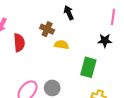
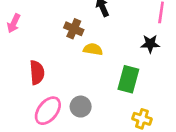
red semicircle: (19, 43) -> (37, 72), moved

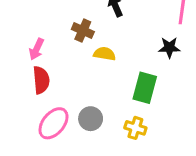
pink arrow: (14, 23) -> (36, 49), moved
yellow cross: (142, 119) -> (135, 128), moved

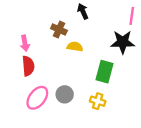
black star: (169, 48) -> (123, 42), size x1.5
pink arrow: (36, 49) -> (25, 43), turned -35

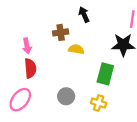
brown cross: (59, 30) -> (61, 32), turned -32
pink ellipse: (37, 98) -> (20, 100), moved

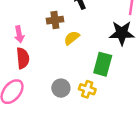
yellow semicircle: (76, 49) -> (72, 38), turned -48
yellow cross: (99, 103) -> (87, 89), moved

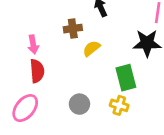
green rectangle: (103, 64) -> (126, 78), turned -30
yellow cross: (87, 89) -> (119, 105), moved

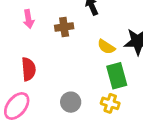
pink arrow: (33, 44) -> (29, 19), moved
yellow semicircle: (91, 48) -> (106, 47), moved, turned -108

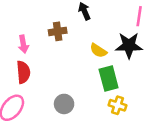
pink arrow: (29, 19) -> (23, 44), moved
yellow cross: (110, 103) -> (117, 105), moved

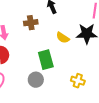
green rectangle: (109, 79) -> (46, 60), moved

